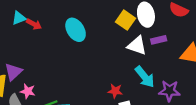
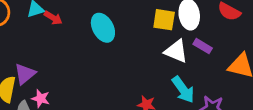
yellow square: (125, 20) -> (164, 20), turned -30
purple rectangle: (159, 40) -> (203, 46), turned 40

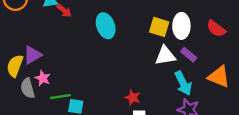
white triangle: (176, 51) -> (165, 56), turned -40
cyan arrow: (183, 90) -> (183, 83), moved

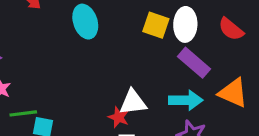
purple rectangle: (189, 55) -> (194, 63), size x1.5
white triangle: (165, 56) -> (133, 102), moved
cyan arrow: (183, 83) -> (186, 100), turned -65

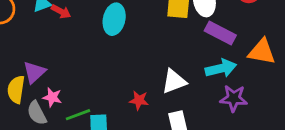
cyan ellipse: (85, 22) -> (114, 19), turned 44
red star: (119, 117) -> (139, 100), moved

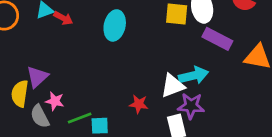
cyan arrow: (221, 68) -> (194, 75), moved
purple star: (234, 98) -> (191, 106), moved

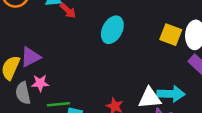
pink star: (55, 101) -> (40, 83), turned -30

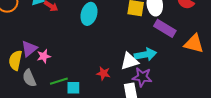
pink star: (40, 83) -> (44, 56), moved

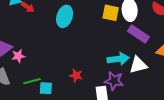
white triangle: (129, 61) -> (138, 65), moved

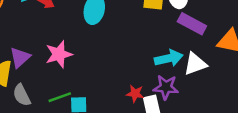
pink star: (18, 56) -> (59, 54), moved, size x1.5
red star: (76, 75) -> (135, 94), moved

